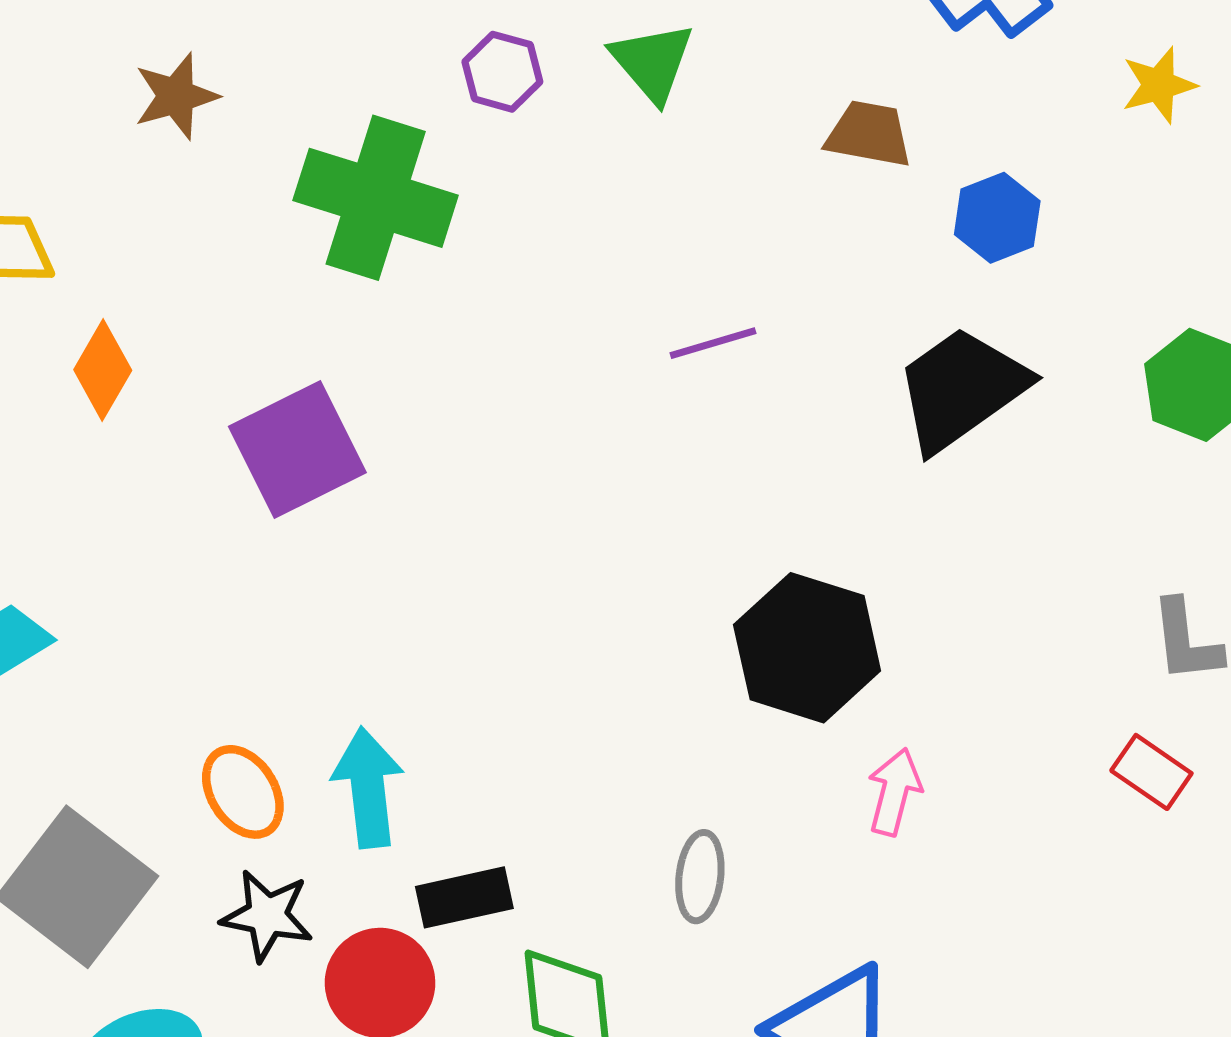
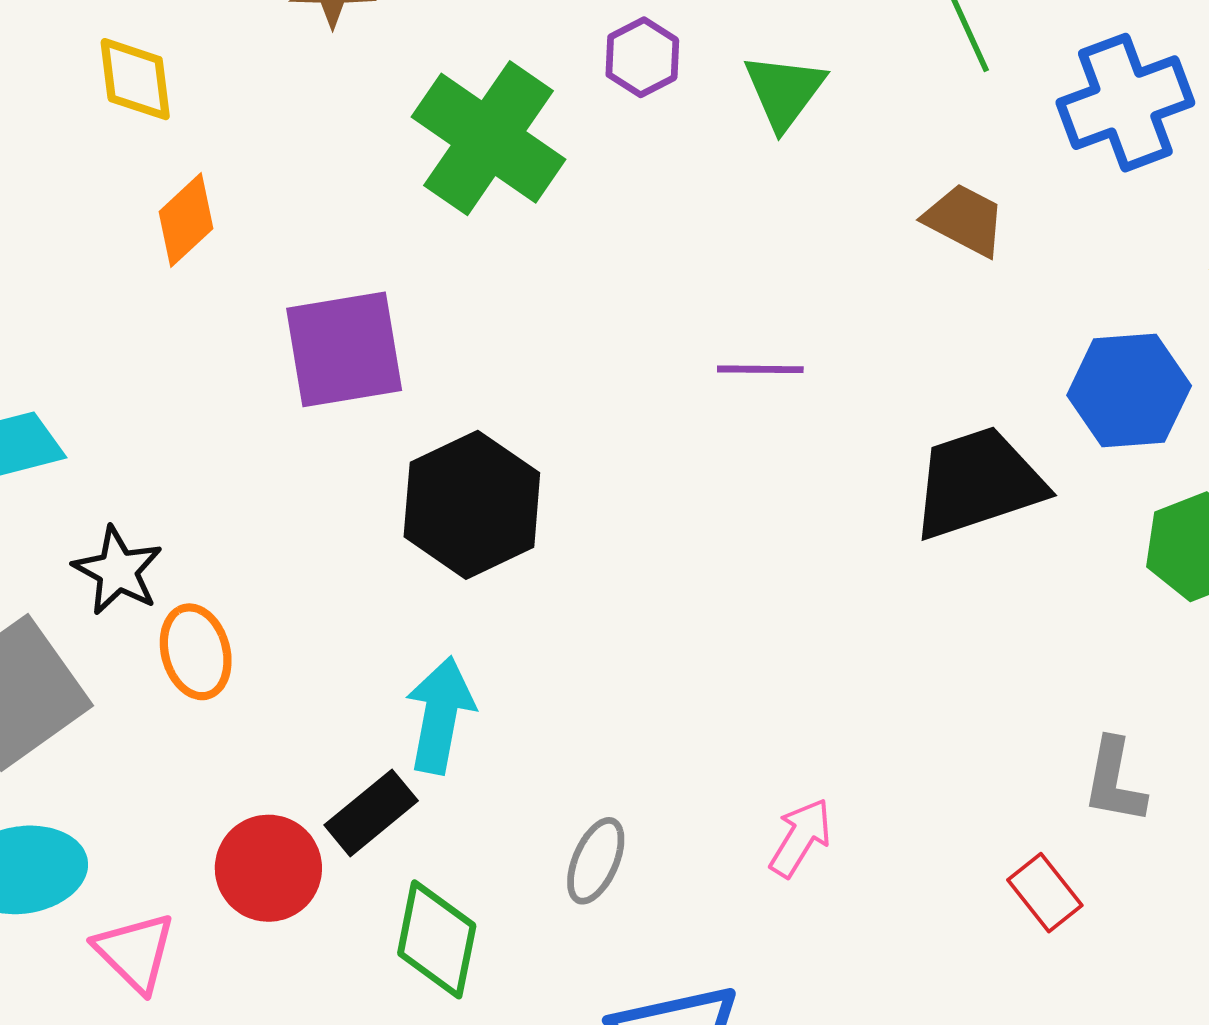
blue hexagon: (997, 218) -> (1129, 390), moved, size x1.4
black hexagon: (807, 648) -> (472, 505), moved
cyan arrow: (368, 788) -> (440, 715), moved
black rectangle: (464, 897) -> (371, 813), turned -44
black star: (267, 916) -> (118, 571), moved

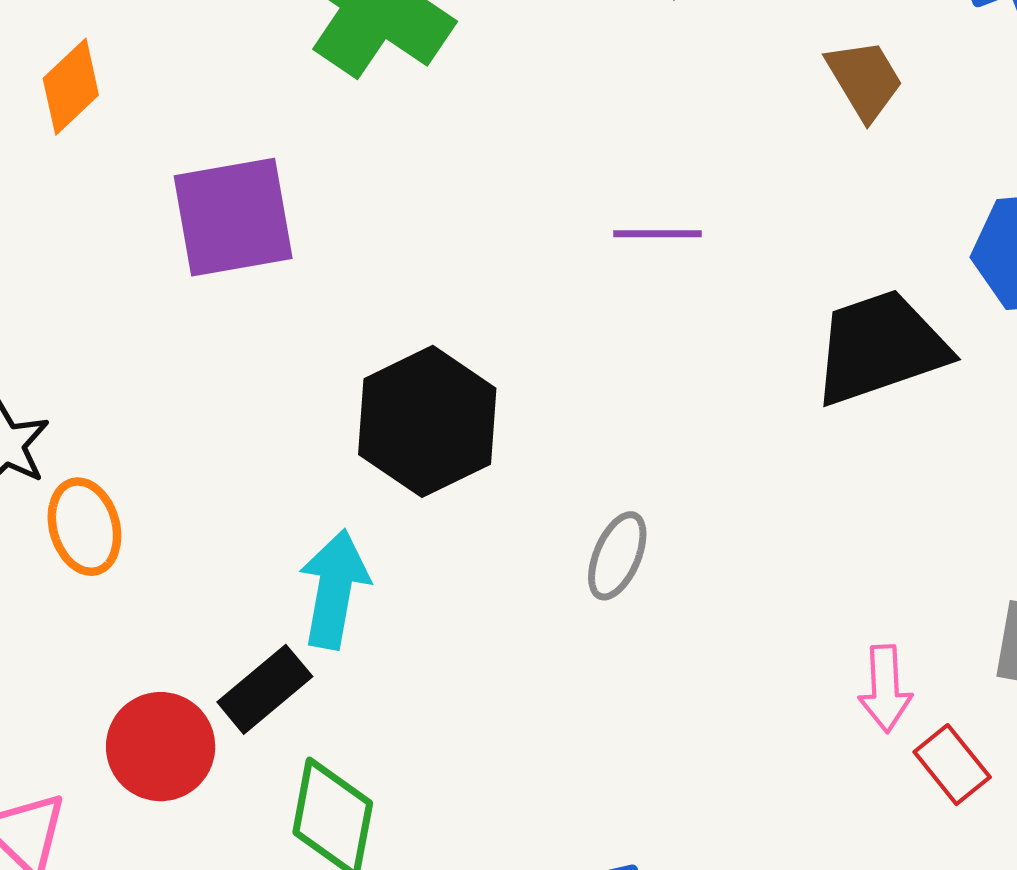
brown trapezoid: (965, 220) -> (865, 80), turned 32
black hexagon: (472, 505) -> (427, 421), moved
pink arrow: (801, 838) -> (885, 689), moved, turned 146
gray ellipse: (596, 861) -> (617, 556), moved

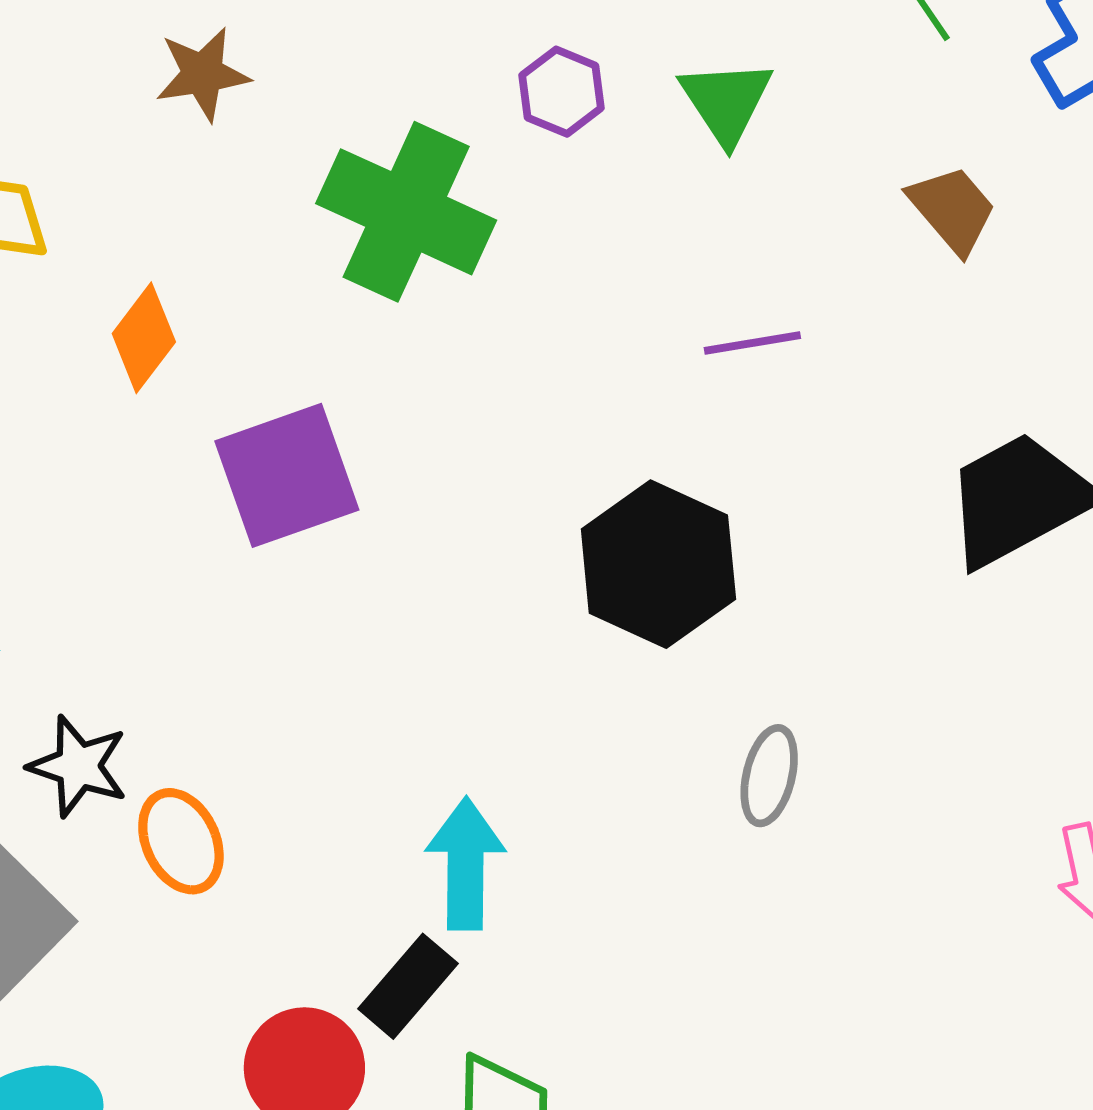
orange diamond: (71, 87) -> (144, 338), moved
purple line: (657, 234) -> (752, 343), moved
black hexagon: (427, 421) -> (658, 564), moved

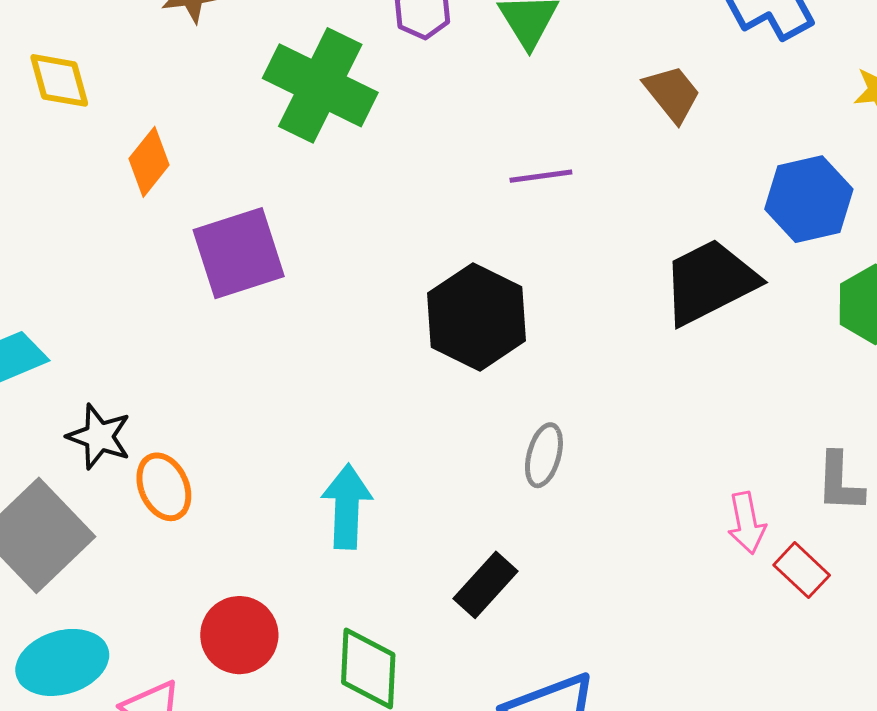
black rectangle: (408, 986) -> (486, 585), moved

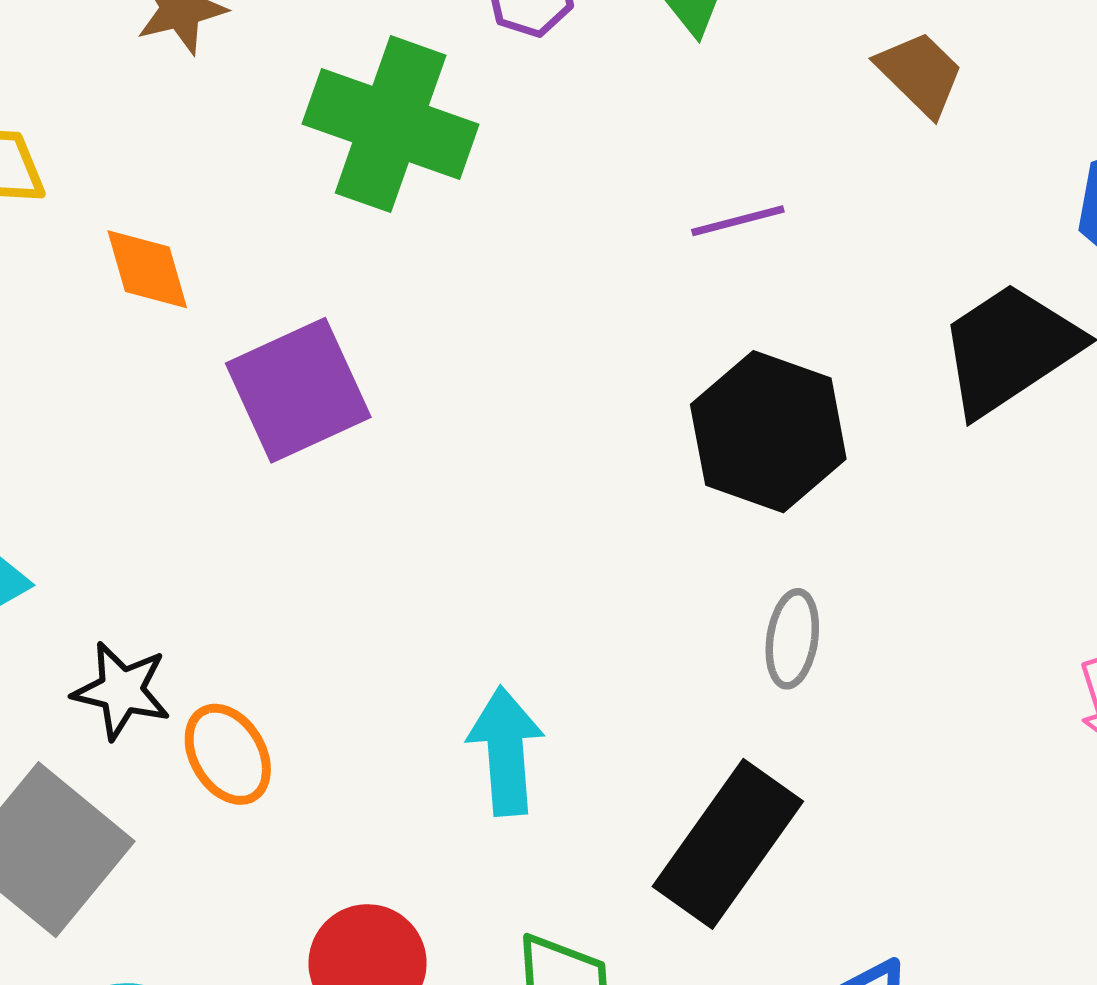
orange diamond: (149, 162) -> (147, 269), turned -48
black hexagon: (476, 317) -> (768, 432), moved
black rectangle: (486, 585) -> (728, 844), size x1.6

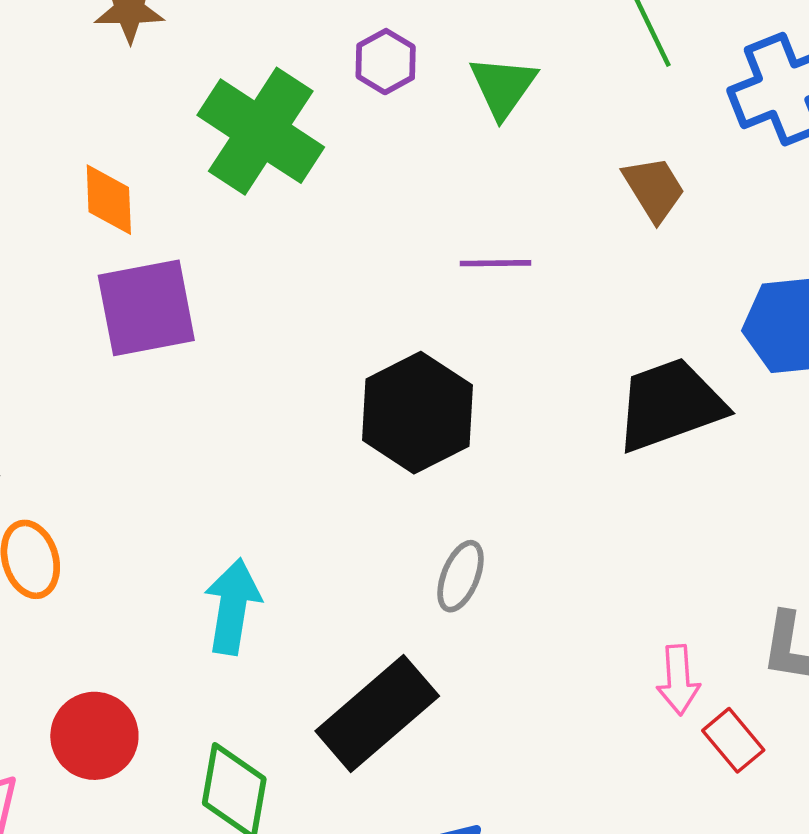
orange diamond: (147, 269) -> (109, 200), moved
black hexagon: (768, 432) -> (417, 413), moved

